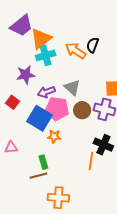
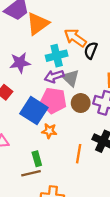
black semicircle: (93, 45) -> (91, 50), moved
cyan cross: (46, 55) -> (57, 56), moved
purple arrow: (46, 92) -> (54, 76), moved
orange line: (91, 161) -> (79, 154), moved

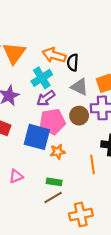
gray triangle: (71, 78) -> (79, 87), moved
green rectangle: (37, 159) -> (54, 182), turned -48

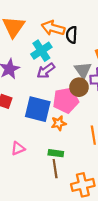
gray triangle: (79, 87) -> (83, 70), moved, turned 30
pink pentagon: (52, 122) -> (66, 100), moved
brown line: (53, 197) -> (55, 169), turned -66

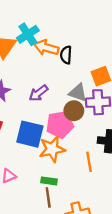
cyan cross: (41, 51) -> (28, 34), moved
gray triangle: (83, 70) -> (78, 93), turned -36
orange star: (59, 123) -> (52, 149), size x1.6

